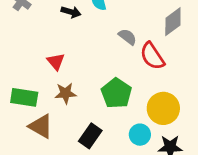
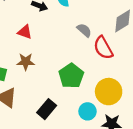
red triangle: (56, 62) -> (25, 32), moved, turned -35
brown star: (65, 93) -> (26, 62), moved

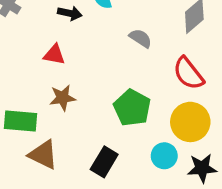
red semicircle: (103, 48) -> (188, 73), moved

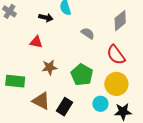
brown star: (63, 98) -> (49, 67), moved
brown triangle: (43, 155) -> (41, 101), moved

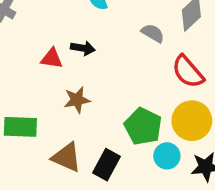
black arrow: (46, 18) -> (83, 48), moved
gray semicircle: (88, 33) -> (153, 33), moved
green pentagon: (82, 75) -> (143, 126), moved

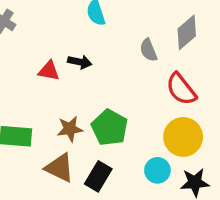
gray semicircle: (153, 33) -> (148, 50), turned -145
brown star: (77, 100) -> (70, 129), moved
green pentagon: (143, 126) -> (110, 128), moved

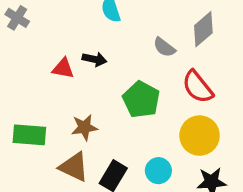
gray semicircle: (148, 50) -> (164, 47), turned -30
green pentagon: (110, 128) -> (141, 100), moved
cyan circle: (157, 170) -> (158, 171), moved

